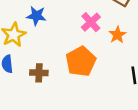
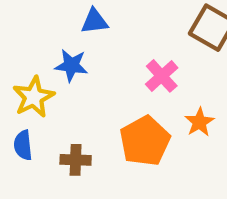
orange star: (118, 35) -> (199, 122), moved

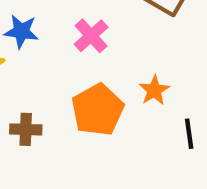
pink cross: (162, 76) -> (91, 36), moved

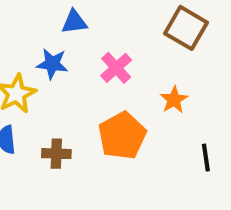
orange star: (154, 90) -> (174, 100), moved

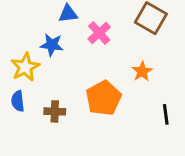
pink cross: (116, 68) -> (99, 33), moved

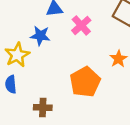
brown cross: (55, 111) -> (43, 107), moved

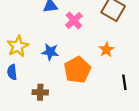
blue star: (40, 36) -> (50, 52), moved

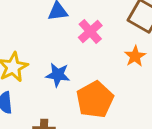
orange star: (106, 50) -> (135, 56), moved

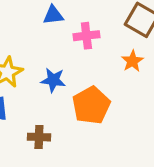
pink cross: (90, 32) -> (86, 36), turned 35

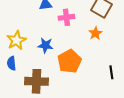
brown cross: (39, 137) -> (36, 81), size x1.6

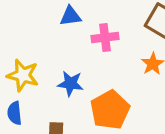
yellow star: (16, 40) -> (23, 75), turned -30

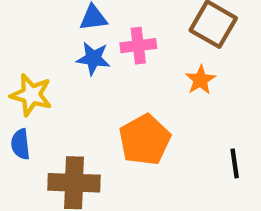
blue star: (70, 84) -> (93, 58), moved

